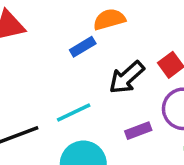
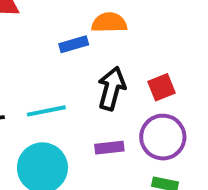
black arrow: (127, 77) -> (112, 89), turned 132

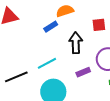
red square: (161, 87) -> (99, 25), moved, turned 32

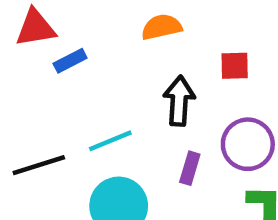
blue rectangle: (51, 27) -> (70, 61), moved
purple rectangle: (83, 72) -> (190, 168), turned -56

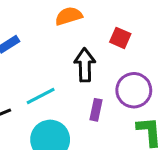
red square: (235, 66) -> (120, 38), turned 30

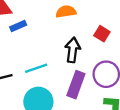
purple rectangle: (96, 110) -> (76, 85), size x1.6

